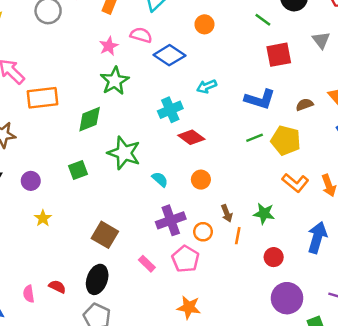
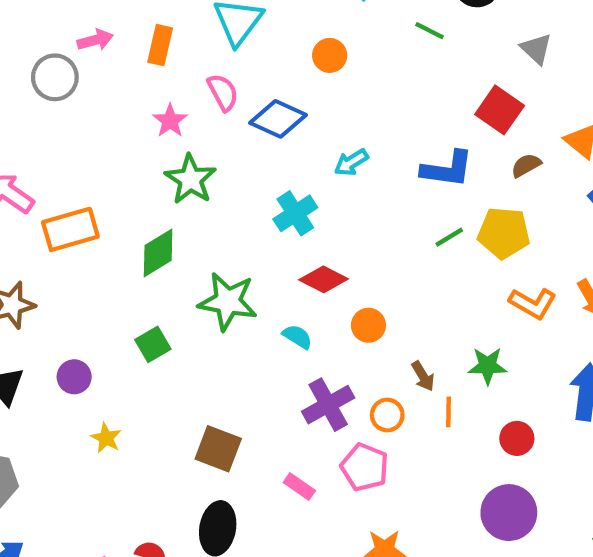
pink semicircle: (141, 35) -> (223, 92), turned 55
red square: (279, 55) -> (500, 110), moved, turned -35
red diamond: (191, 137) -> (324, 279), moved
purple circle: (287, 298) -> (509, 513), moved

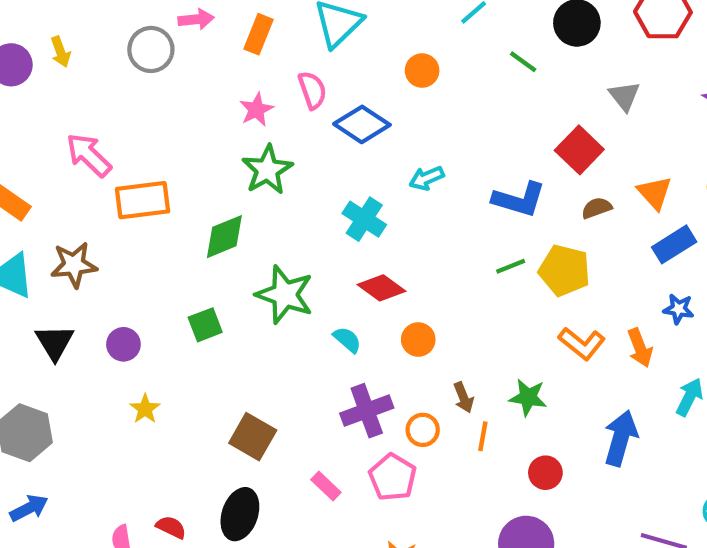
cyan cross: (295, 213) -> (364, 219), turned -33

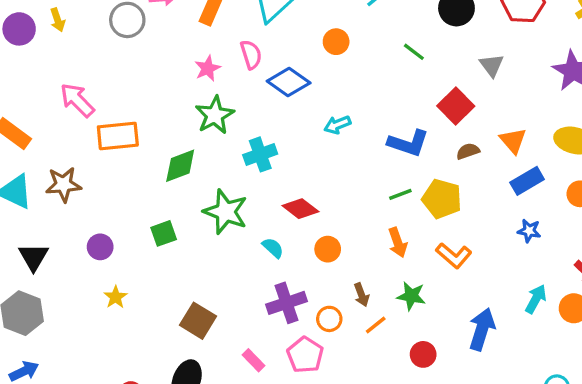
green line: (523, 62) -> (414, 52), moved
cyan cross: (364, 219) -> (260, 154), moved, turned 36
black triangle: (55, 342) -> (33, 257), moved
orange arrow: (640, 348) -> (398, 242), moved
orange line: (483, 436) -> (376, 325), turned 40

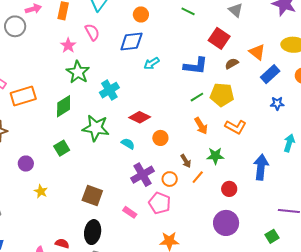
blue diamond: (289, 82) -> (131, 42), moved, turned -30

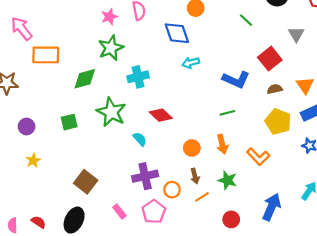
blue diamond: (131, 42) -> (177, 33), turned 60
yellow pentagon: (222, 95) -> (278, 122), moved
orange circle: (160, 138) -> (192, 148), moved

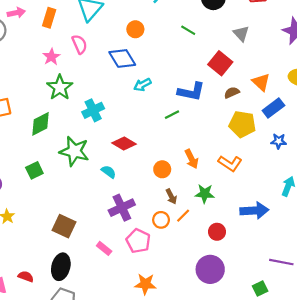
green line: (227, 113) -> (172, 115), moved
orange circle: (172, 190) -> (161, 220), moved
blue arrow: (272, 207) -> (254, 211), turned 76

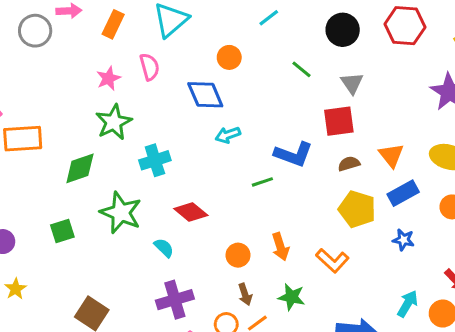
gray triangle: (241, 33) -> (352, 83), moved
red square: (220, 63) -> (339, 121), turned 35

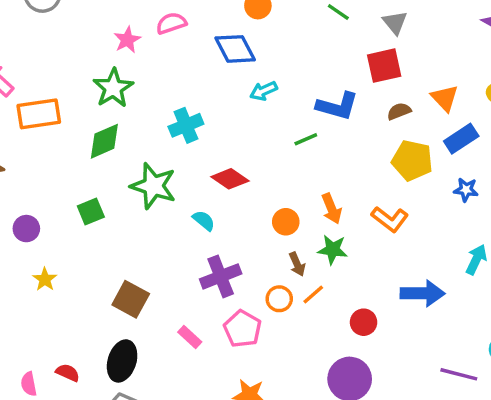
pink semicircle: (149, 67) -> (171, 23), turned -88
green star: (114, 122) -> (113, 88), moved
green star: (291, 297) -> (333, 250), moved

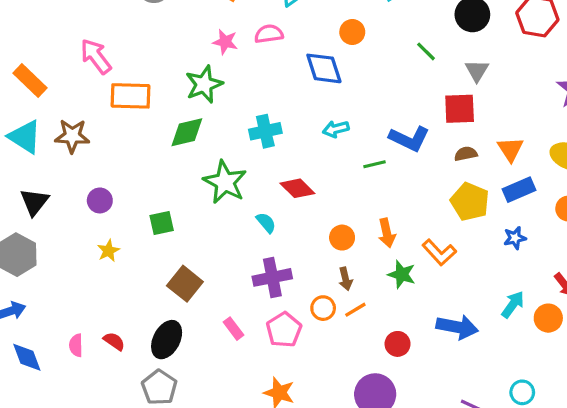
pink star: (127, 40) -> (225, 42), turned 30
cyan arrow: (264, 91) -> (336, 129), moved
blue star: (466, 190) -> (515, 238), turned -30
green square: (91, 212) -> (162, 223), moved
green star: (333, 250) -> (402, 274), moved

